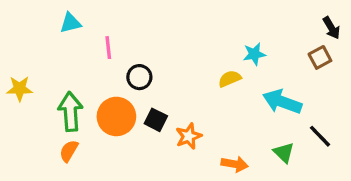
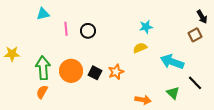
cyan star: (254, 54) -> (146, 27), moved
black circle: (139, 77) -> (88, 31), moved
orange star: (189, 136) -> (116, 72), moved

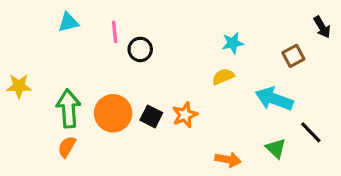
pink line: (66, 29) -> (115, 32), moved
brown square: (195, 35) -> (293, 56), moved

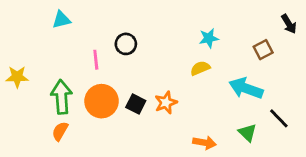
pink line: (115, 32) -> (96, 60), moved

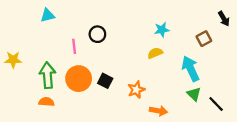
cyan arrow: (246, 88) -> (191, 69), turned 45
orange star: (166, 103) -> (136, 90), moved
black line: (279, 118) -> (216, 104), moved
orange semicircle: (60, 131) -> (46, 102), turned 64
green triangle: (247, 133) -> (194, 94), moved

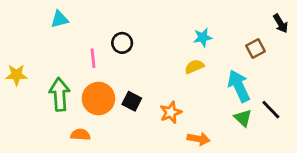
orange semicircle: (46, 102) -> (80, 135), moved
black line: (216, 104) -> (271, 110), moved

